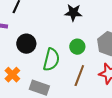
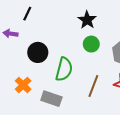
black star: (73, 13) -> (87, 20), turned 30
green circle: (77, 47) -> (91, 44), moved

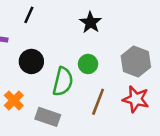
black line: (27, 14) -> (29, 15), moved
green circle: (91, 44) -> (88, 64), moved

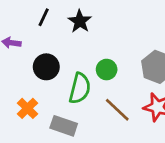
black star: (91, 22) -> (80, 21), moved
brown line: (98, 102) -> (117, 110), turned -68

